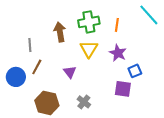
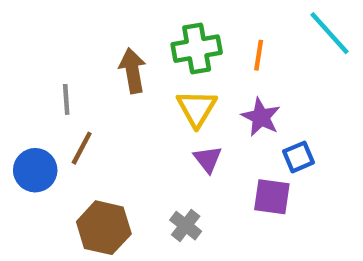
purple triangle: (70, 72) -> (208, 159), moved

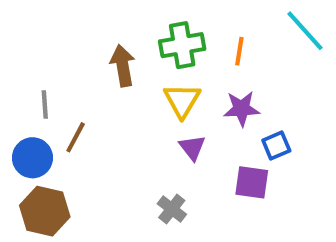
gray line: (66, 99) -> (45, 105), moved
purple star: (261, 117) -> (242, 109), turned -30
brown hexagon: (104, 228) -> (45, 211), moved

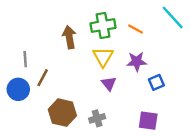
orange line: (239, 51) -> (135, 29), turned -70
purple square: (252, 182) -> (148, 121), moved
gray cross: (172, 209) -> (97, 118), turned 35
brown hexagon: (45, 211) -> (62, 113), moved

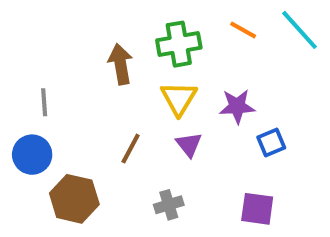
orange line: (135, 29) -> (243, 30), moved
brown line: (43, 78) -> (131, 149), moved
brown hexagon: (62, 113) -> (74, 199), moved

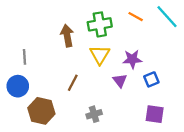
purple triangle: (189, 145) -> (120, 81), moved
purple square: (257, 209) -> (155, 114), moved

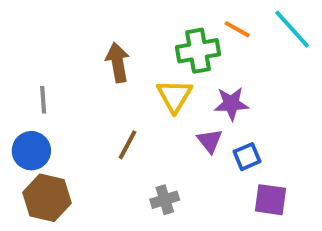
green cross: (100, 24) -> (198, 51), moved
blue square: (151, 79) -> (247, 157), moved
brown hexagon: (41, 111) -> (47, 198), moved

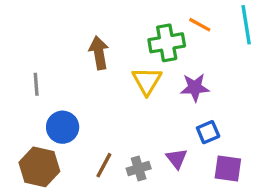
cyan line: (292, 29) -> (246, 25), turned 33
purple triangle: (210, 141) -> (177, 159), moved
brown line: (127, 145) -> (104, 165), moved
blue circle: (31, 151) -> (63, 127), moved

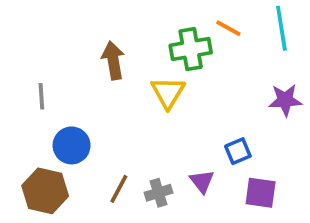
purple star: (195, 87) -> (285, 100), moved

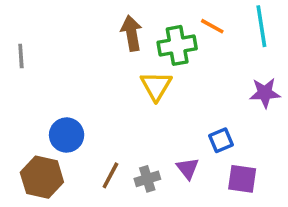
brown arrow: (113, 60) -> (131, 33), moved
gray line: (41, 96) -> (21, 56), moved

